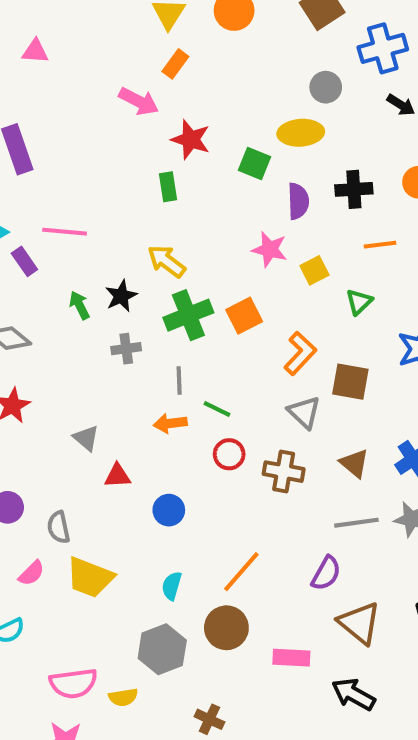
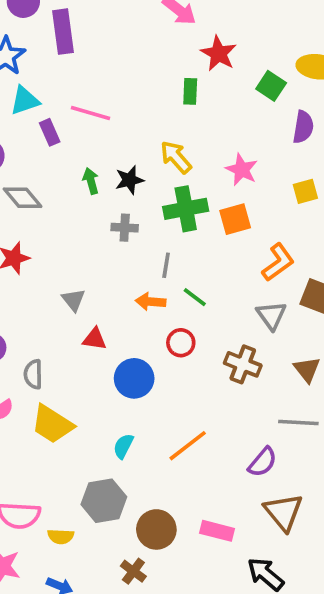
pink star: (270, 249) -> (242, 170), moved
red circle: (229, 454) -> (181, 343), moved
blue circle: (169, 510) -> (134, 378), size x1.4
brown circle: (226, 628) -> (156, 529), moved

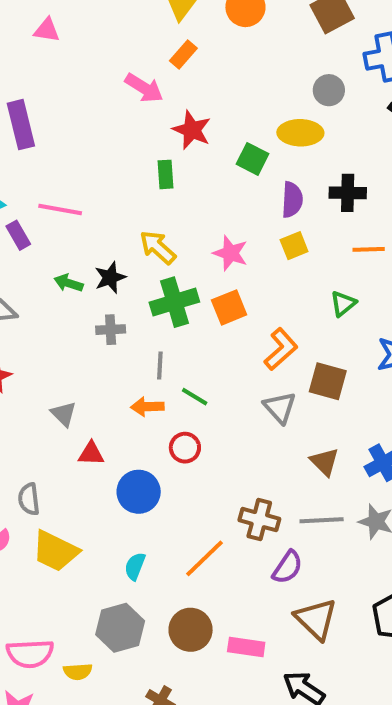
green arrow: (91, 181) -> (68, 283), turned -50
yellow square: (305, 191) -> (294, 246), moved
brown cross: (243, 364) -> (259, 520), moved
brown circle: (156, 529) -> (191, 630), moved

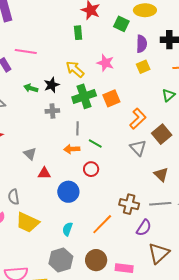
pink star: (230, 253) -> (105, 63), moved
brown square: (328, 381) -> (162, 134), turned 36
brown triangle: (316, 619) -> (159, 253), turned 35

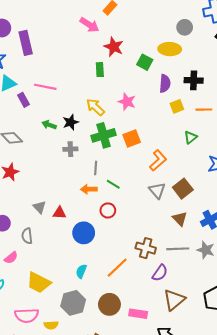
yellow square: (143, 67) -> (177, 106), moved
brown square: (162, 134) -> (183, 189), moved
gray triangle: (30, 154) -> (39, 207), moved
yellow trapezoid: (28, 222) -> (39, 283), moved

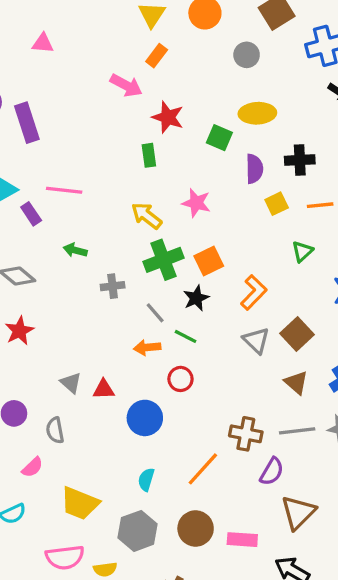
gray circle: (185, 27) -> (247, 55), moved
black star: (71, 122) -> (196, 298), moved
gray line: (96, 168) -> (155, 313), turned -40

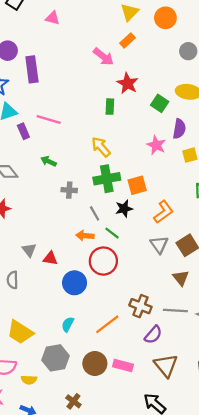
pink star: (196, 203) -> (156, 145), moved
red circle: (180, 379) -> (103, 261), size x1.6
brown triangle: (298, 512) -> (166, 365), turned -35
pink rectangle: (242, 540) -> (123, 365), moved

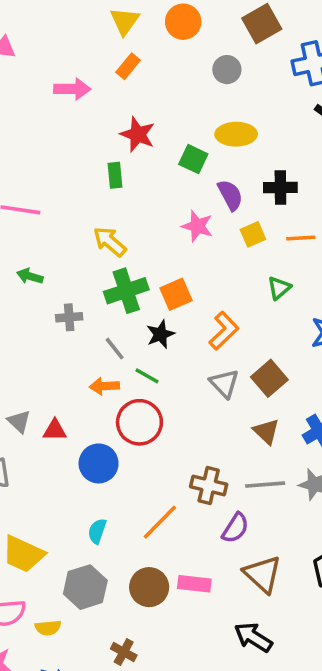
pink arrow: (103, 57) -> (72, 89), moved, turned -30
purple semicircle: (179, 129) -> (230, 195), turned -30

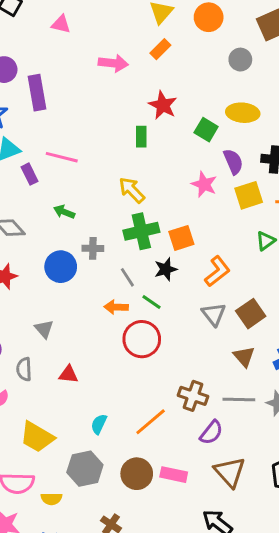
yellow square: (253, 234) -> (249, 195), size x1.4
red triangle: (55, 430) -> (68, 374), moved
blue circle: (99, 463) -> (61, 267), moved

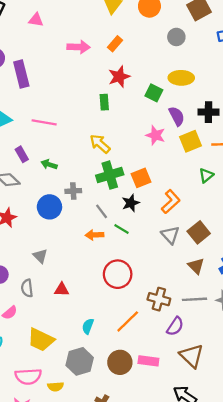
orange rectangle: (160, 49) -> (115, 44), moved
red star: (163, 105) -> (119, 77), turned 30
purple rectangle: (30, 174) -> (22, 154), moved
red circle: (142, 339) -> (118, 274), moved

